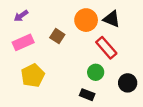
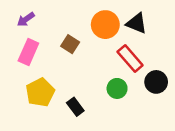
pink rectangle: (23, 42) -> (28, 52), turned -42
black circle: (128, 83) -> (156, 82), moved
black rectangle: (87, 95) -> (75, 107), moved, turned 32

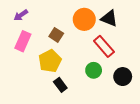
black circle: (156, 82) -> (123, 77), moved
yellow pentagon: (40, 92) -> (50, 61), moved

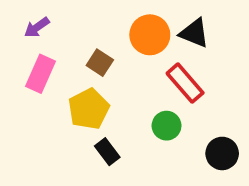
black circle: (123, 77) -> (222, 153), moved

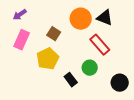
black rectangle: (107, 152) -> (71, 80), moved

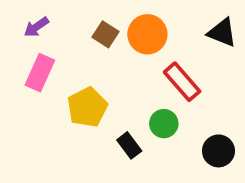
black triangle: (105, 18) -> (222, 32), moved
brown square: (54, 34) -> (105, 34), moved

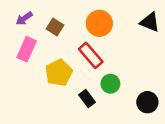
brown square: (105, 34) -> (55, 27), moved
red rectangle: (182, 82) -> (91, 55), moved

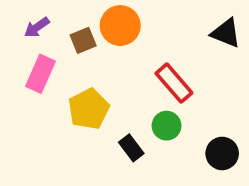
orange circle: (99, 23) -> (120, 26), moved
brown square: (55, 27) -> (83, 40), turned 35
red rectangle: (91, 55) -> (174, 83), moved

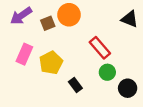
purple arrow: (37, 27) -> (21, 16), size x1.5
pink rectangle: (40, 74) -> (24, 54), moved
green circle: (167, 126) -> (107, 72), moved

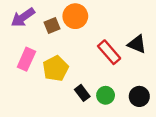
black triangle: (130, 19) -> (137, 44), moved
green circle: (107, 72) -> (106, 95), moved

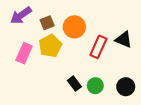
orange circle: (75, 16) -> (74, 27), moved
red rectangle: (109, 52) -> (98, 47), turned 65
yellow pentagon: (56, 69) -> (50, 46), moved

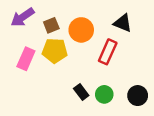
black triangle: (124, 40) -> (123, 23), moved
yellow pentagon: (50, 46) -> (55, 51), turned 30

